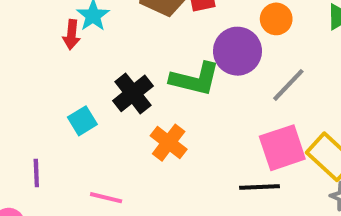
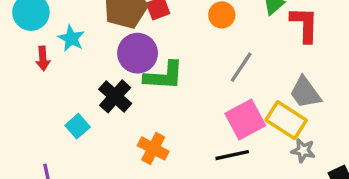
red arrow: (72, 35) -> (43, 59), moved
purple circle: (237, 51) -> (138, 53), moved
orange cross: (169, 143) -> (153, 148), moved

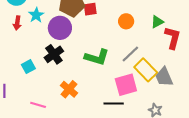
purple circle: (138, 53) -> (60, 28), moved
green L-shape: (164, 76) -> (97, 57), moved
yellow rectangle: (286, 120) -> (146, 70), moved

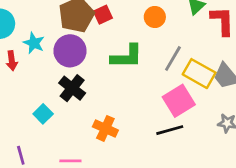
green L-shape: (97, 57) -> (127, 57), moved

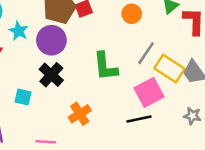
green L-shape: (127, 57) -> (105, 66), moved, turned 80
cyan square: (43, 114) -> (23, 97), turned -36
orange cross: (105, 128) -> (80, 114), turned 30

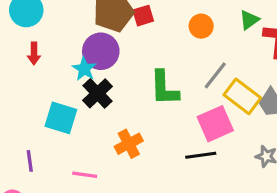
cyan star: (19, 31) -> (84, 69), moved
cyan square: (23, 97) -> (61, 118), size x1.5

